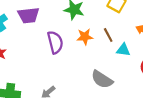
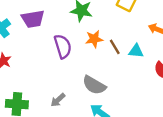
brown line: (108, 35) -> (115, 47), moved
gray semicircle: (102, 79) -> (94, 85), moved

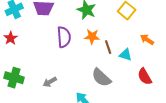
gray semicircle: (94, 85) -> (101, 78), moved

